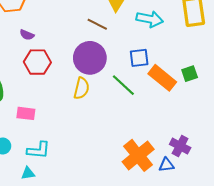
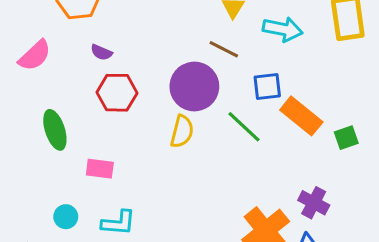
brown line: (97, 24) -> (224, 49), moved
green square: (190, 74) -> (346, 138), moved
purple cross: (180, 146) -> (314, 203), moved

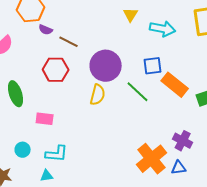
brown line: (224, 49) -> (69, 42), moved
purple semicircle: (101, 52) -> (46, 30), moved

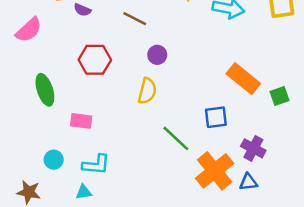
brown line: (69, 42) -> (135, 19), moved
purple circle: (106, 66) -> (157, 55), size x0.5
blue square: (153, 66) -> (216, 117), moved
green line: (138, 92) -> (176, 138), moved

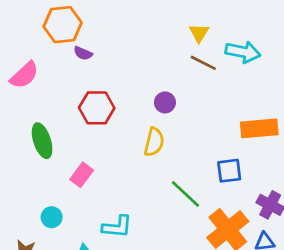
brown line: (135, 19) -> (203, 63), moved
orange rectangle: (243, 79) -> (259, 128), turned -44
pink rectangle: (81, 121) -> (82, 175), turned -60
cyan L-shape: (96, 165) -> (117, 227), moved

